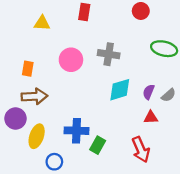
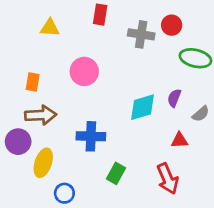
red circle: (141, 11) -> (172, 25), moved
gray cross: (109, 54) -> (141, 34), moved
purple semicircle: (149, 92) -> (174, 98), moved
blue cross: (76, 131) -> (91, 136), moved

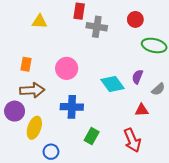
gray cross: (141, 34) -> (97, 27), moved
pink circle: (84, 71) -> (67, 68), moved
cyan diamond: (142, 107) -> (112, 84), turned 70

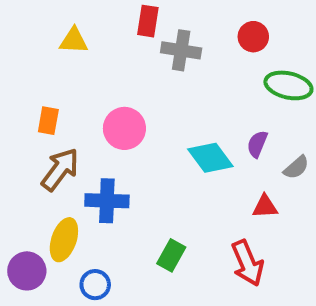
brown arrow: (32, 90) -> (60, 169), turned -50
blue cross: (72, 107) -> (107, 201), moved
purple circle: (15, 111) -> (27, 271), moved

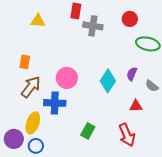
pink circle: (124, 128) -> (67, 78), moved
cyan diamond: (210, 158) -> (108, 81), turned 70
gray semicircle: (296, 167) -> (152, 86), turned 80
blue circle: (95, 285) -> (36, 146), moved

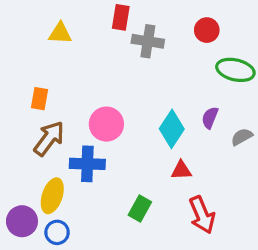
gray semicircle: (152, 86) -> (242, 137), turned 112
red triangle: (136, 106) -> (181, 170), moved

